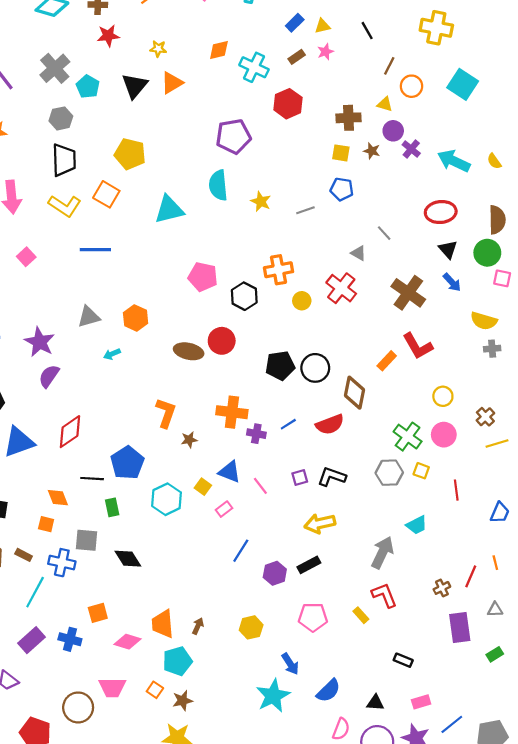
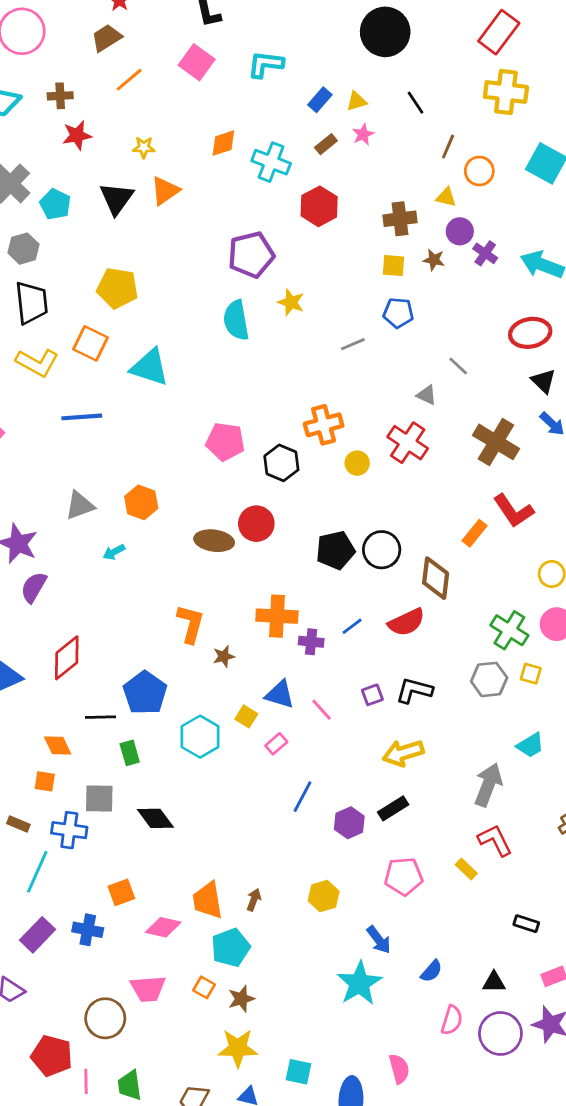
yellow star: (261, 201) -> (291, 302), moved
cyan triangle: (169, 210) -> (150, 367), moved, turned 36
blue semicircle: (328, 691) -> (431, 971), size x0.7

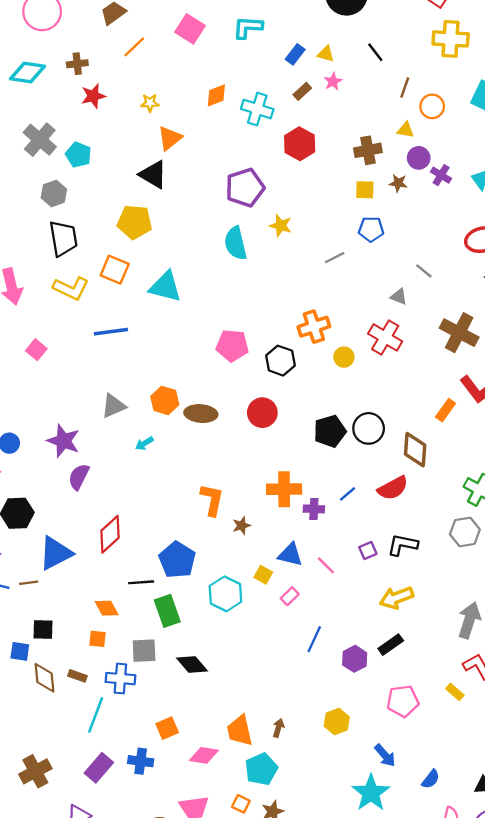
yellow triangle: (356, 101) -> (326, 54), turned 36
black triangle: (117, 198) -> (153, 175), moved, turned -32
brown ellipse: (214, 541) -> (201, 414), moved
green rectangle: (130, 753) -> (167, 611), size x1.5

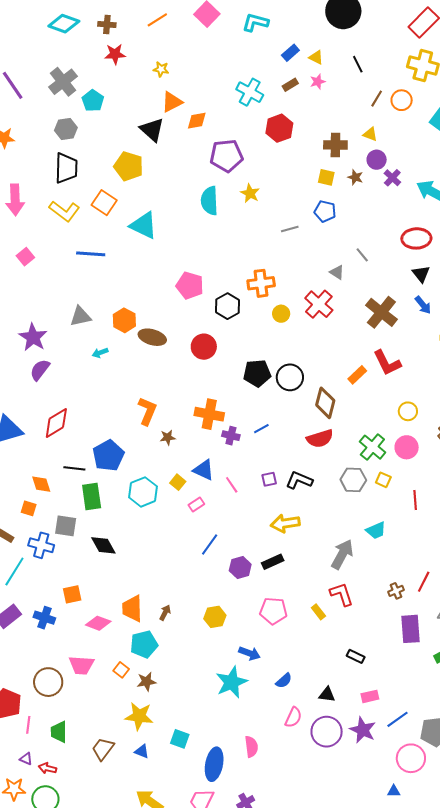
orange diamond: (216, 95) -> (197, 121), moved
orange circle: (432, 106) -> (402, 100), moved
red semicircle: (393, 488) -> (320, 439), moved
blue arrow: (385, 755) -> (250, 653), turned -40

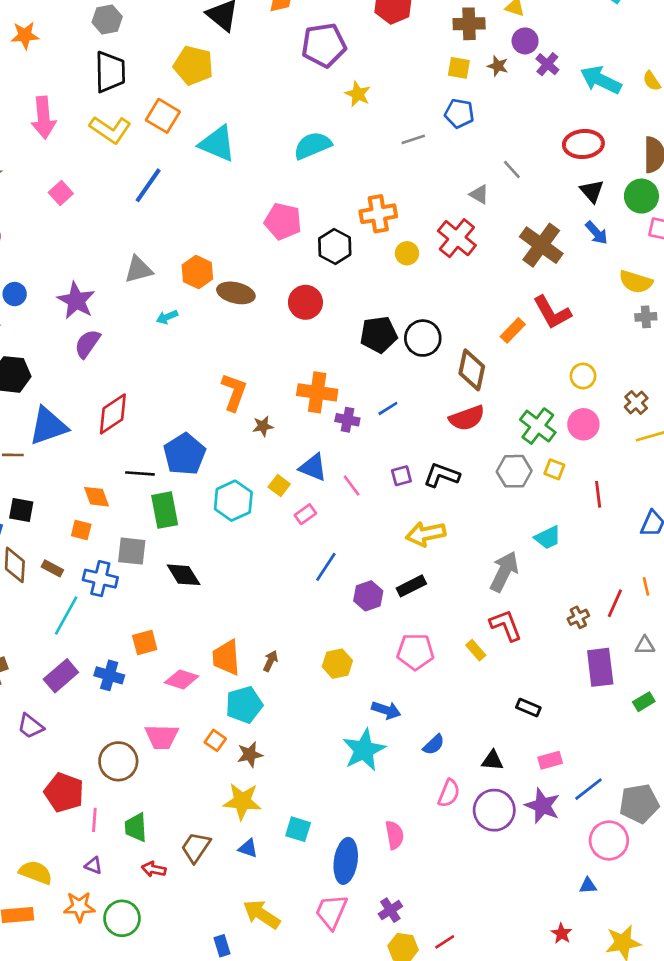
cyan semicircle: (209, 201) -> (313, 146), moved, turned 72
blue line: (91, 254) -> (148, 185), turned -56
red arrow: (47, 768) -> (154, 869), moved

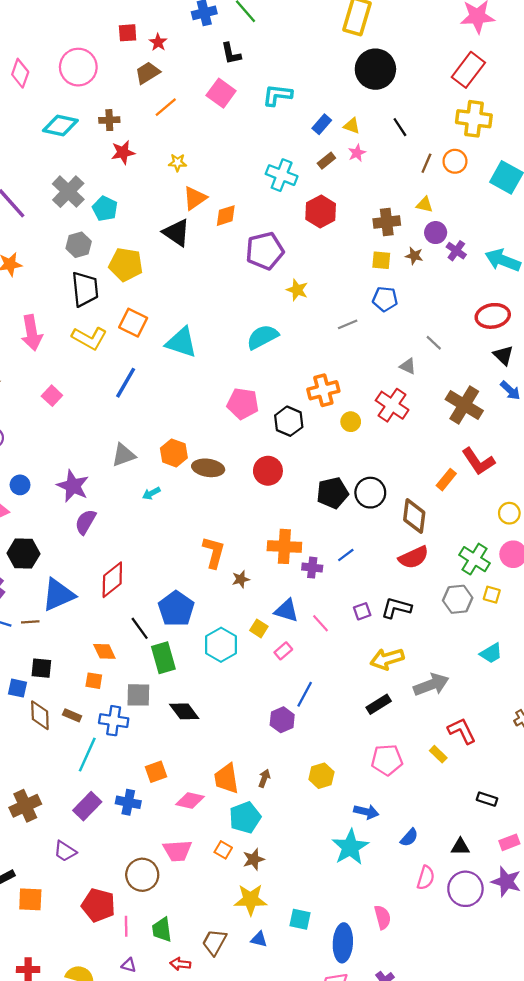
yellow pentagon: (193, 65) -> (126, 265), moved
black line: (140, 473) -> (140, 628), turned 55
gray arrow: (504, 572) -> (431, 685), moved, turned 48
purple hexagon: (368, 596) -> (282, 720), moved

